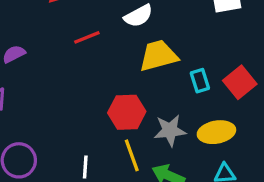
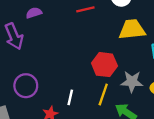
yellow line: (132, 155) -> (103, 94), turned 30

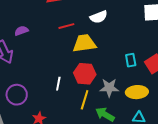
yellow trapezoid: (132, 30) -> (84, 43), moved
white line: (70, 97) -> (58, 84), moved

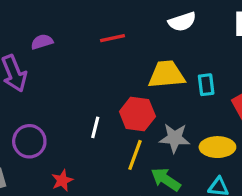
white semicircle: (99, 17) -> (182, 22), moved
yellow trapezoid: (84, 43) -> (167, 75), moved
cyan rectangle: (131, 60) -> (206, 85), moved

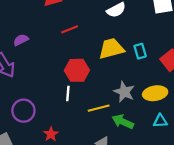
red hexagon: (137, 114) -> (77, 70), moved
gray star: (175, 138) -> (124, 92), turned 30
yellow line: (135, 155) -> (99, 108), turned 65

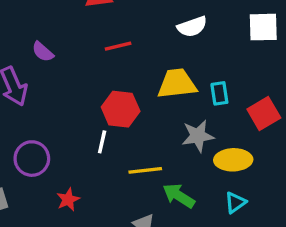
purple semicircle: (21, 40) -> (43, 52), turned -120
gray star: (124, 92) -> (198, 136), moved, turned 30
cyan triangle: (160, 121) -> (235, 202), turned -40

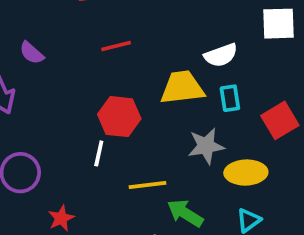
white semicircle: (192, 27) -> (221, 55), moved

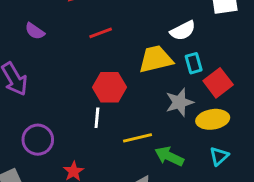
purple semicircle: (32, 53) -> (35, 31), moved
red square: (280, 120) -> (218, 83), moved

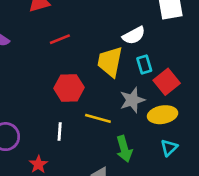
yellow trapezoid: (156, 59) -> (110, 62), turned -64
white line: (97, 118) -> (60, 131), moved
yellow line: (137, 138) -> (98, 118), moved, turned 30
green arrow: (169, 156) -> (124, 149), turned -130

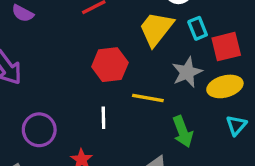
yellow trapezoid: (110, 62) -> (156, 29), turned 32
red square: (167, 82) -> (226, 47), turned 30

